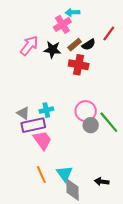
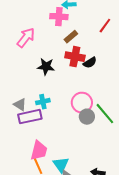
pink cross: (62, 24) -> (59, 17), turned 36
black semicircle: (89, 45) -> (90, 63), moved
black star: (52, 50) -> (46, 67), moved
pink trapezoid: (42, 140) -> (39, 151), moved, turned 50

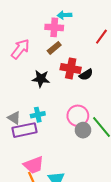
brown rectangle: (71, 37) -> (54, 48), moved
pink trapezoid: (39, 151) -> (34, 165), turned 55

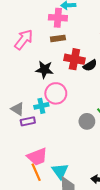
brown rectangle: (54, 48) -> (58, 38), turned 32
pink circle: (78, 116) -> (56, 93), moved
purple rectangle: (24, 130) -> (28, 121), size x0.6

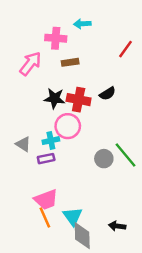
pink cross: (58, 18) -> (56, 38), moved
red cross: (74, 59) -> (79, 100), moved
purple rectangle: (28, 121) -> (46, 159), moved

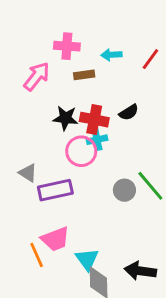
cyan arrow: (82, 24) -> (112, 55), moved
cyan cross: (51, 141) -> (97, 140), moved
purple rectangle: (46, 159) -> (55, 190), size x1.6
orange line: (45, 218) -> (37, 255), moved
black arrow: (117, 226) -> (140, 271), size x1.5

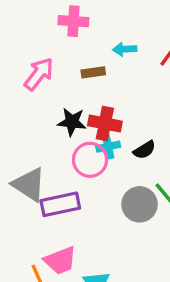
pink cross: (67, 46) -> (73, 21), moved
black semicircle: (129, 112) -> (144, 150), moved
gray triangle: (28, 173) -> (29, 185), size x1.6
gray circle: (124, 190) -> (140, 204), size x1.4

